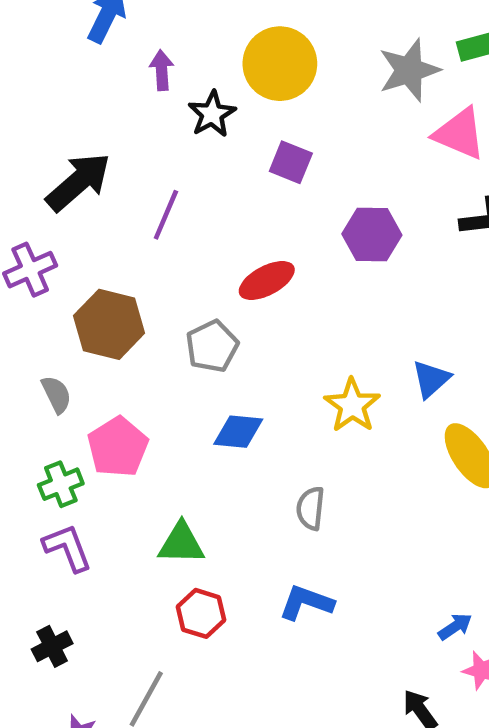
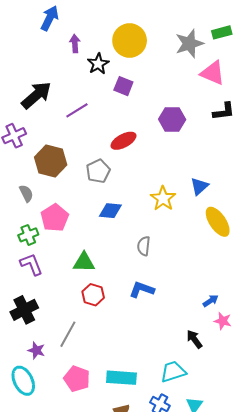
purple square: (291, 162) -> (123, 86), moved
purple line: (166, 215) -> (77, 110), turned 35
black cross: (52, 646) -> (24, 310), size x1.5

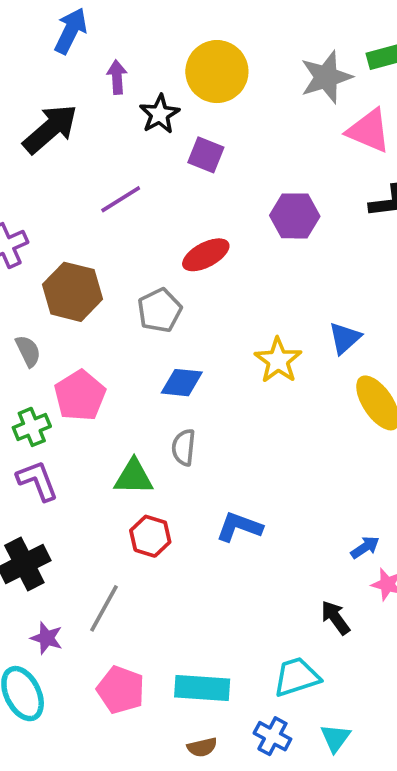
black arrow: (36, 95) -> (50, 129), moved
gray semicircle: (144, 246) -> (184, 447), moved

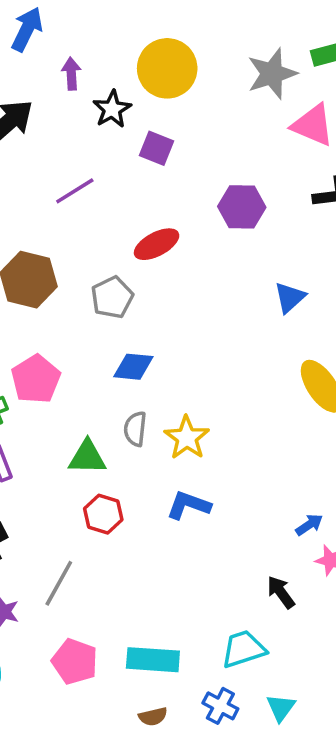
blue triangle: (345, 338) -> (290, 297), moved
yellow star: (278, 360) -> (187, 438), moved

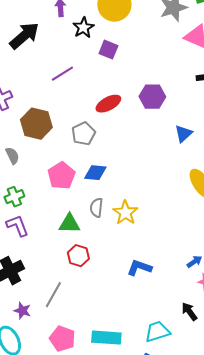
purple hexagon: (242, 207) -> (152, 97), moved
pink pentagon: (36, 379) -> (61, 176), moved
blue L-shape: (188, 505) -> (139, 268), moved
black arrow: (281, 592) -> (189, 312), moved

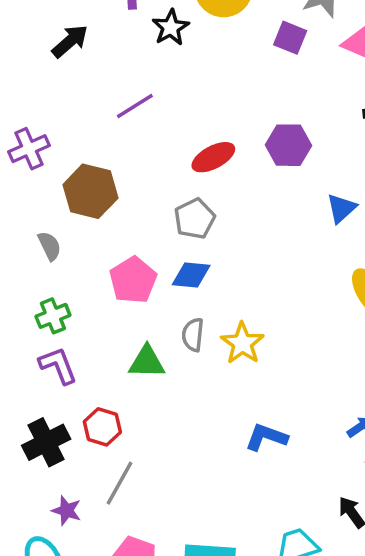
black arrow: (24, 36) -> (70, 41), size x0.7
purple square: (108, 50) -> (290, 38), moved
gray pentagon: (83, 134) -> (195, 219), moved
red hexagon: (78, 256) -> (102, 427), moved

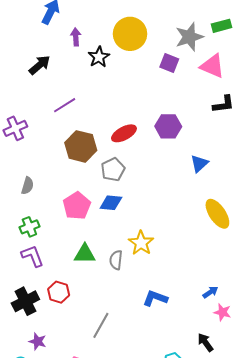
purple line: (135, 106) -> (65, 105), moved
brown hexagon: (90, 191) -> (81, 146), moved
gray semicircle: (49, 246) -> (27, 186), turned 42
gray semicircle: (193, 335) -> (116, 260), moved
gray line: (119, 483) -> (101, 325), moved

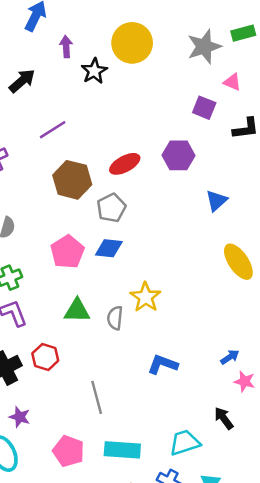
purple square: (169, 63) -> (204, 108), moved
pink triangle: (212, 66) -> (232, 82), size x0.6
gray line: (101, 325) -> (97, 397), turned -44

